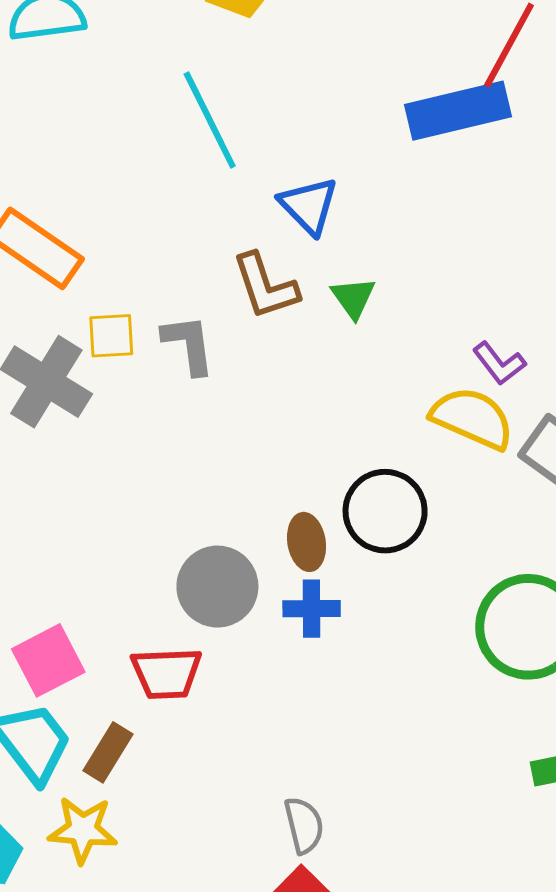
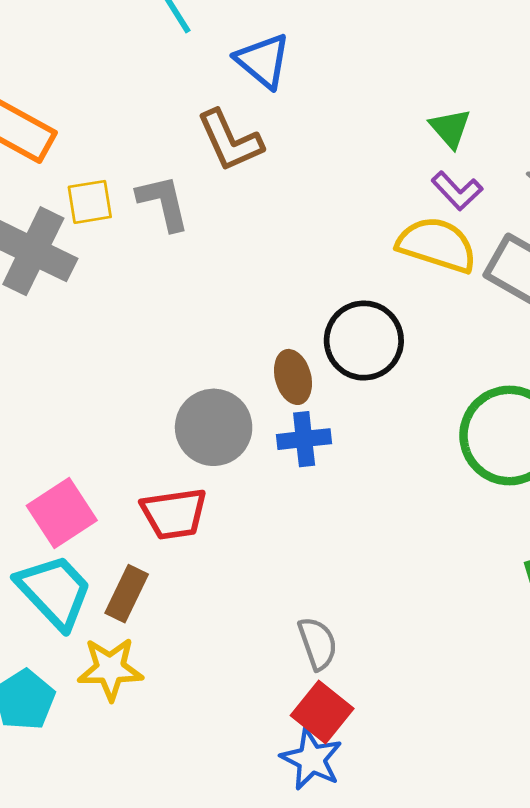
green triangle: (353, 298) -> (450, 128), moved

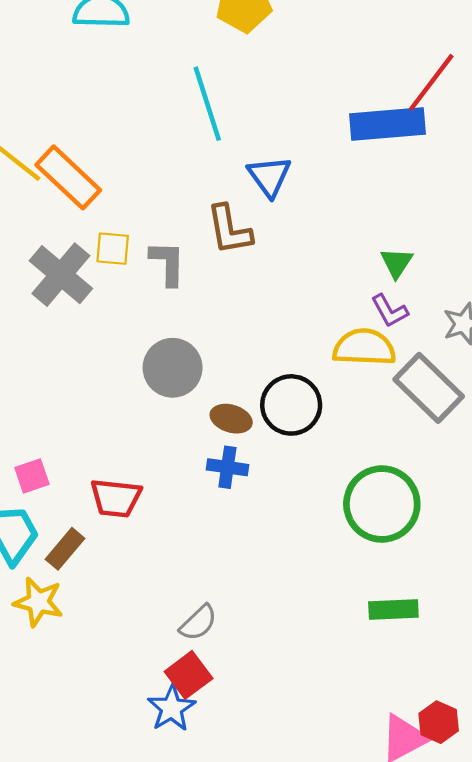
yellow semicircle: (437, 245) -> (364, 347), turned -30
brown ellipse: (293, 377) -> (231, 419), turned -72
gray circle: (214, 427) -> (173, 368), moved
pink square: (62, 513) -> (32, 476), size x0.7
gray semicircle: (318, 643) -> (198, 623), turned 51

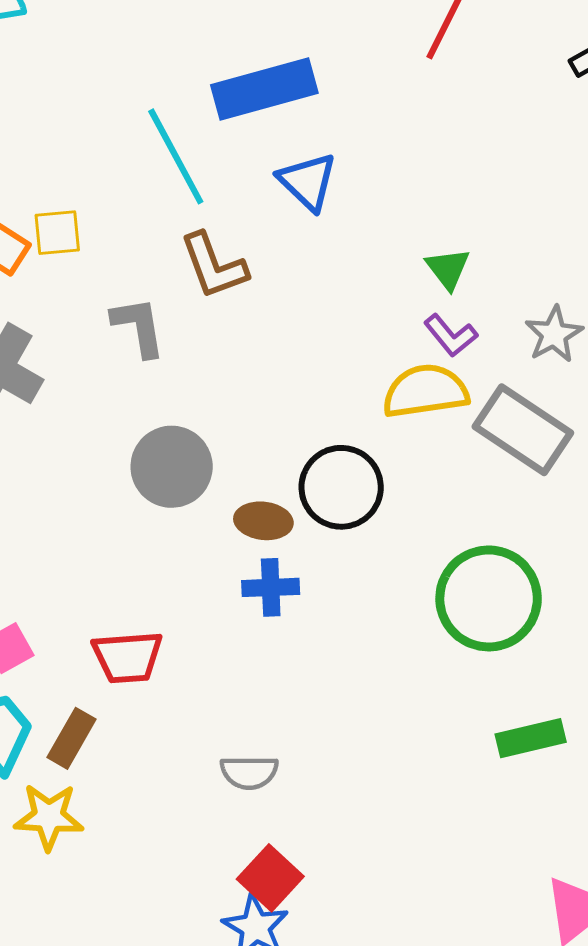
cyan line: (207, 104) -> (176, 156), moved
blue rectangle: (387, 124) -> (264, 89), moved
blue triangle: (269, 176) -> (308, 182), moved
yellow square: (113, 249) -> (57, 233), moved
gray semicircle: (198, 623) -> (249, 772), moved, turned 54

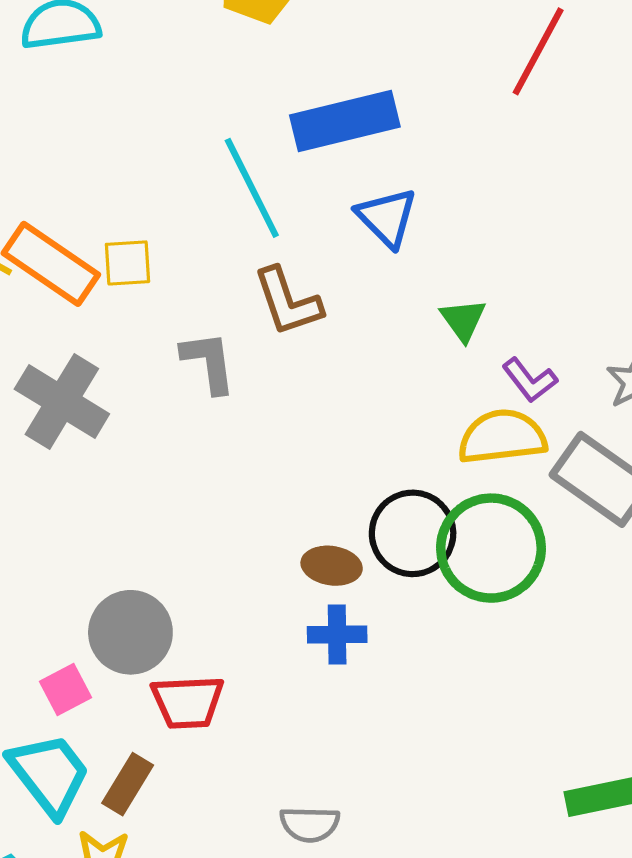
green triangle: (448, 269) -> (463, 320), moved
gray circle: (172, 467) -> (130, 632), moved
green circle: (489, 598) -> (491, 548), moved

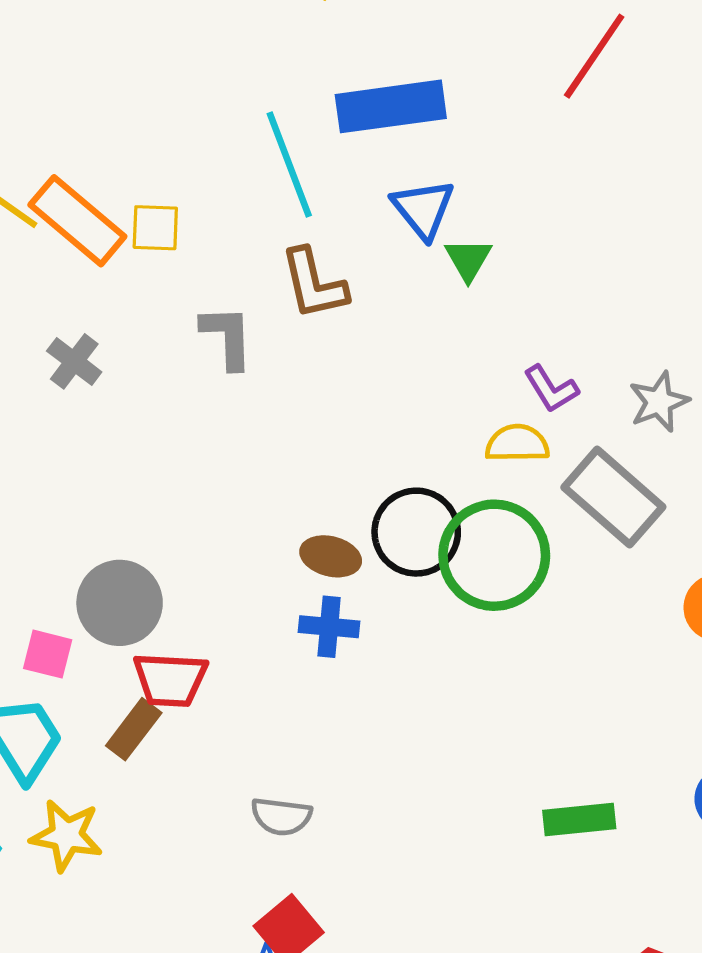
green triangle: (463, 320) -> (468, 259), moved
gray cross: (62, 401) -> (74, 361), size x0.6
yellow semicircle: (502, 437) -> (517, 443), size x0.7
pink square: (65, 689) -> (48, 654), turned 36
brown rectangle: (128, 784) -> (134, 729), moved

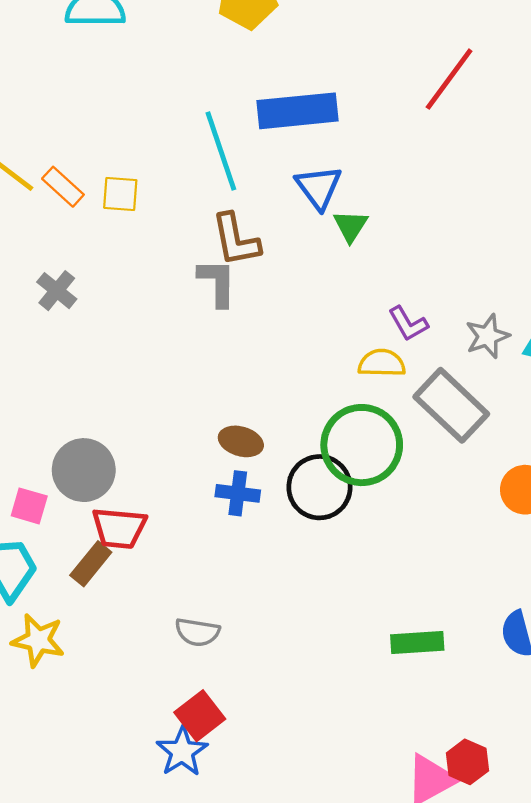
orange rectangle: (77, 221) -> (63, 187), size x0.6
gray L-shape: (227, 337) -> (217, 283), moved
black circle: (416, 532) -> (319, 487), moved

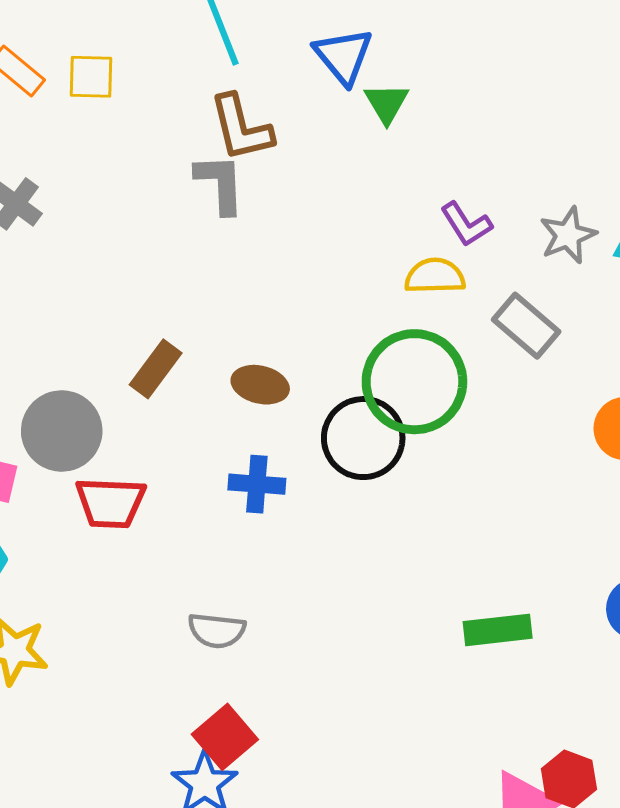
gray rectangle: (451, 405) -> (526, 326), size x0.7
blue cross: (238, 493) -> (257, 484), moved
brown rectangle: (91, 564) -> (156, 369), moved

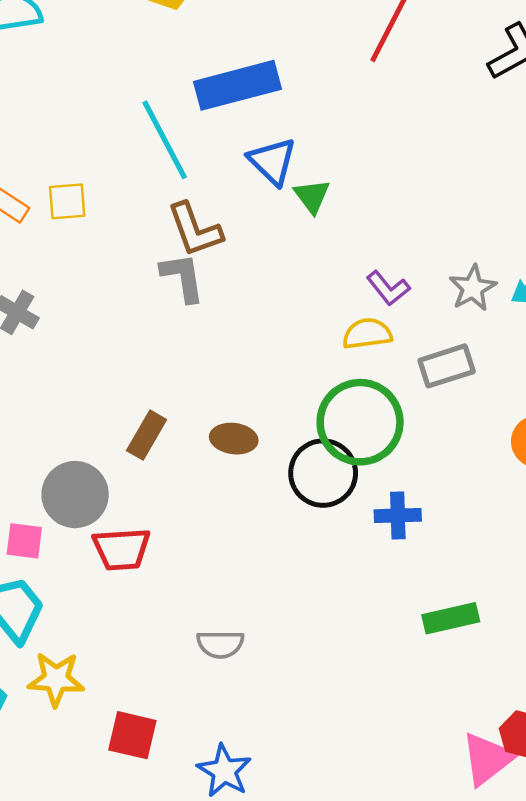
gray rectangle: (526, 326) -> (447, 366), turned -52
blue cross: (257, 484) -> (398, 515), moved
red square: (225, 737) -> (132, 735), moved, turned -30

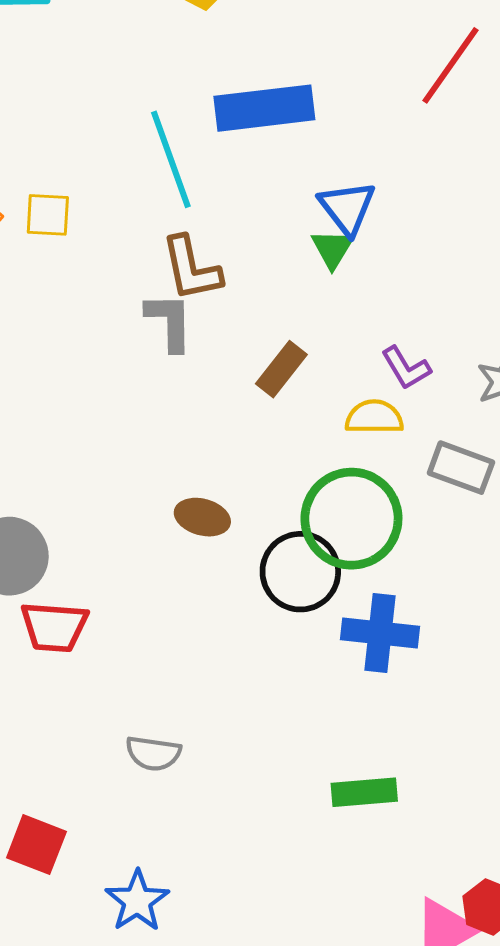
blue triangle: (272, 161) -> (347, 208), moved
gray rectangle: (447, 366) -> (461, 468), turned 30
brown rectangle: (147, 435) -> (281, 369), moved
blue cross: (398, 515) -> (380, 633), size x1.4
green rectangle: (451, 618) -> (364, 792), moved

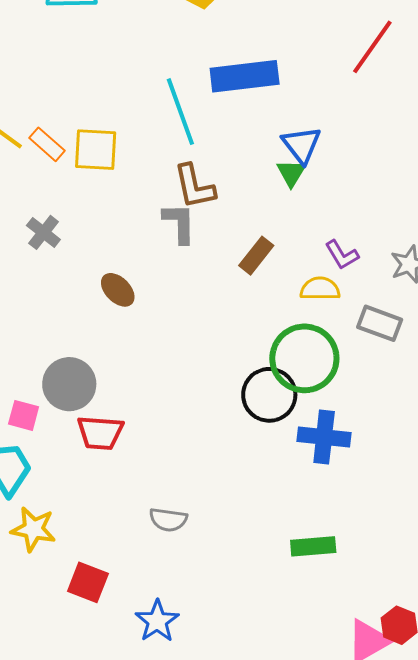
yellow square: (48, 215) -> (96, 150), size x1.4
brown ellipse: (202, 517) -> (118, 290), moved, turned 30

